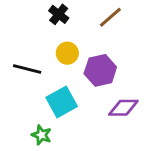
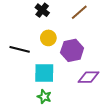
cyan square: (62, 102) -> (44, 73), turned 30
green star: (41, 135) -> (44, 97), moved

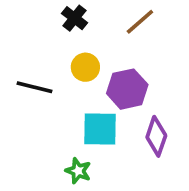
cyan square: (44, 73) -> (100, 129), moved
purple diamond: (89, 77) -> (156, 136), turned -70

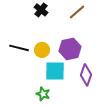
yellow circle: (85, 67) -> (42, 50), moved

